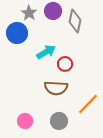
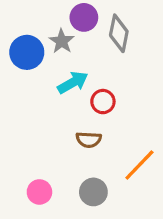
gray star: (29, 13) -> (62, 41), moved
brown semicircle: (56, 88) -> (89, 140), size x0.7

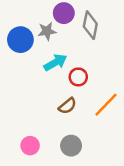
gray star: (62, 41) -> (47, 31), turned 30
brown semicircle: (89, 140) -> (67, 106), turned -42
orange line: (139, 165) -> (106, 105), moved

